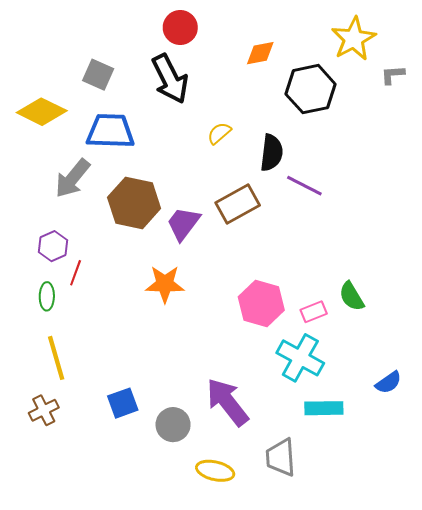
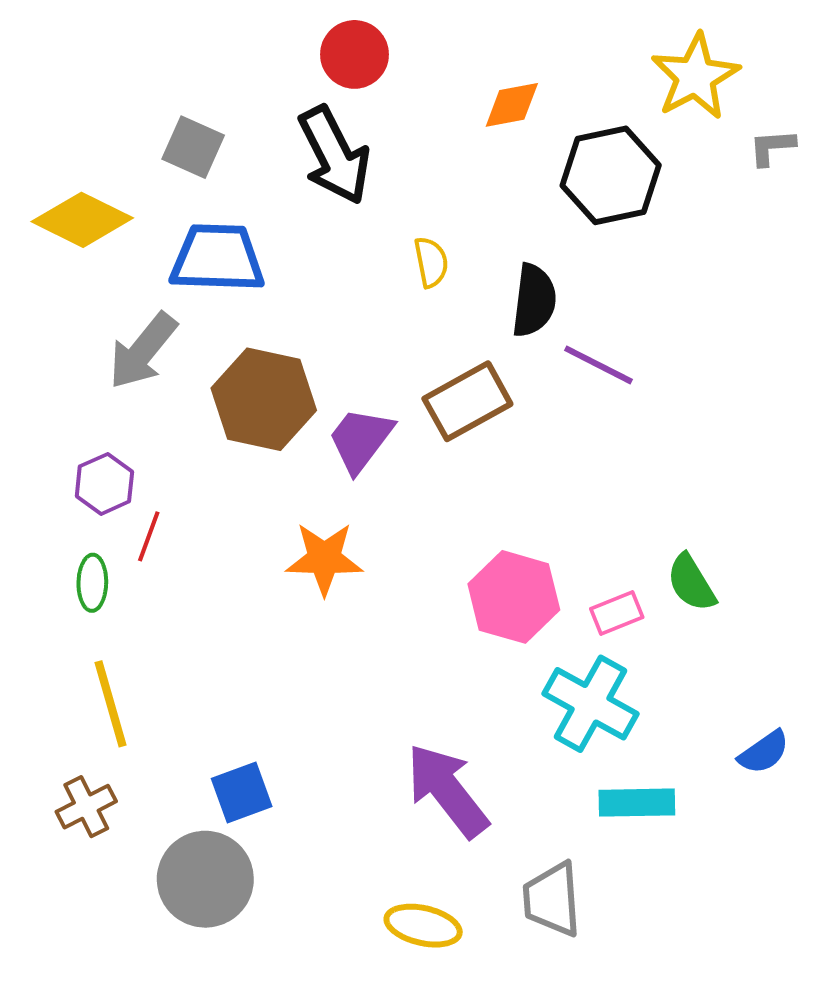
yellow semicircle: (219, 133) -> (431, 262), turned 120
gray circle: (173, 425) -> (205, 879), moved, size x1.4

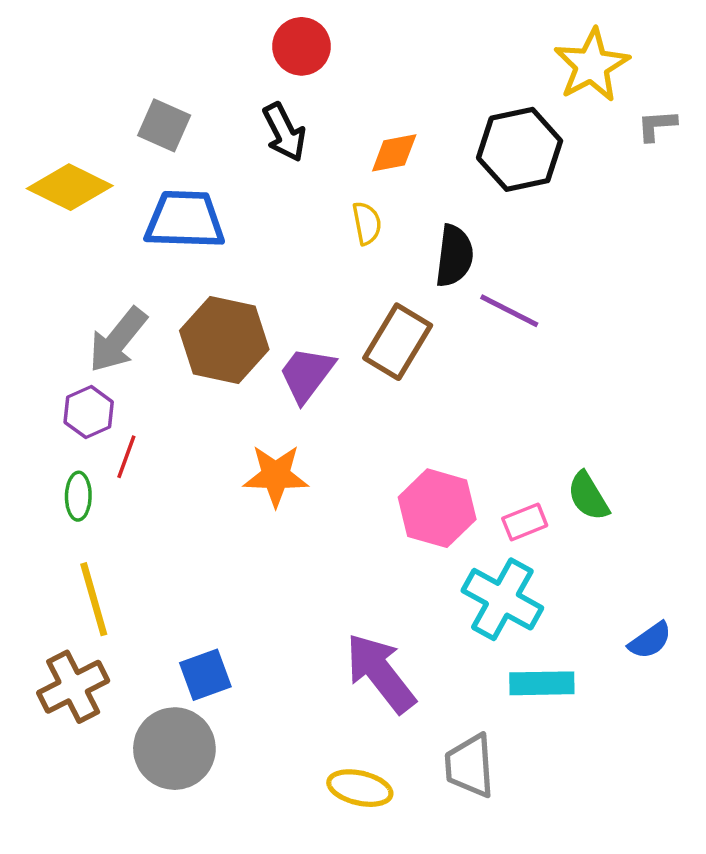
orange diamond: (512, 105) -> (394, 153), moved
black arrow: (334, 155) -> (284, 132), size x0.7
gray arrow: (143, 351) -> (118, 340), moved
brown rectangle: (467, 401) -> (398, 342), turned -30
brown cross: (86, 807) -> (73, 687), size x1.4

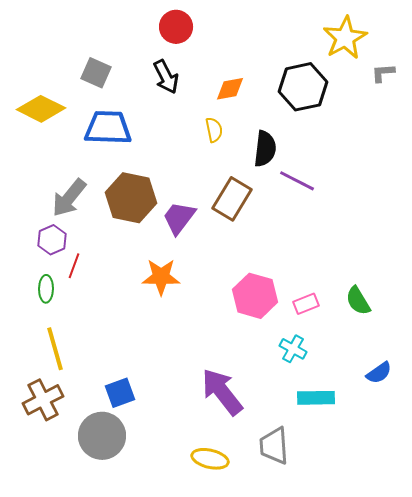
green semicircle: (588, 496) -> (358, 301), moved
cyan cross: (502, 599) -> (293, 349), size x0.6

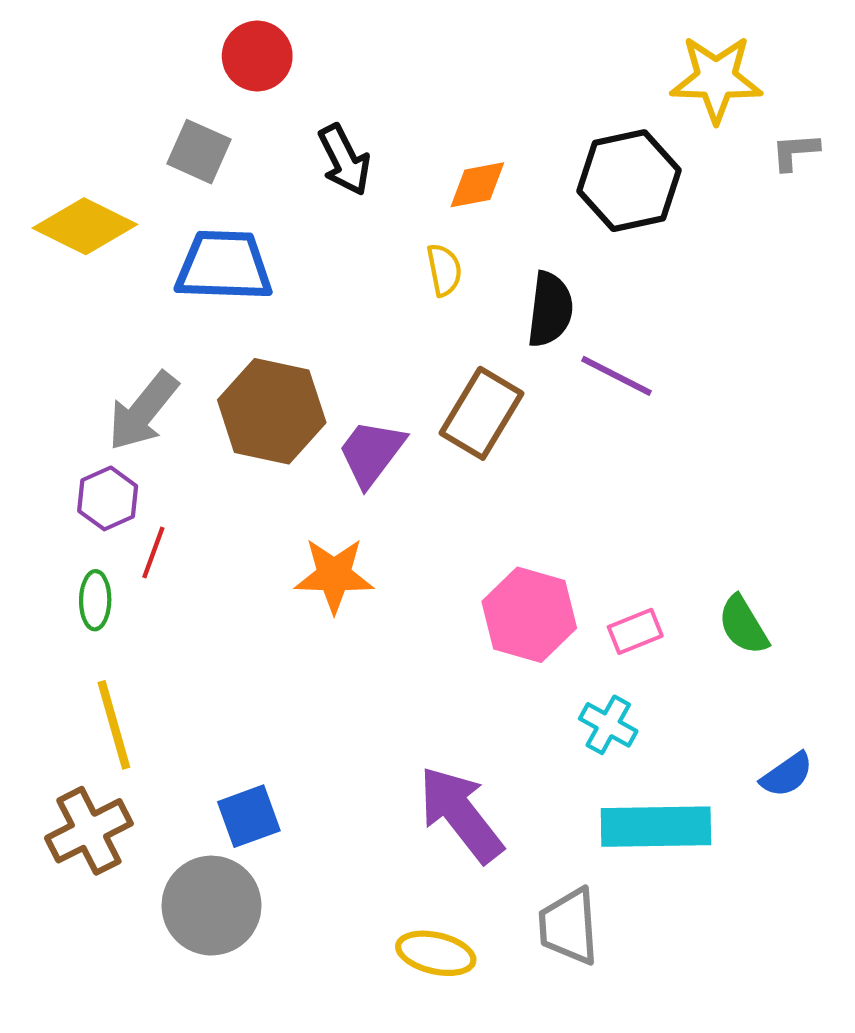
red circle: (176, 27) -> (257, 56), moved
yellow star: (345, 38) -> (716, 79), turned 30
cyan rectangle: (316, 398) -> (656, 827), size x1.4

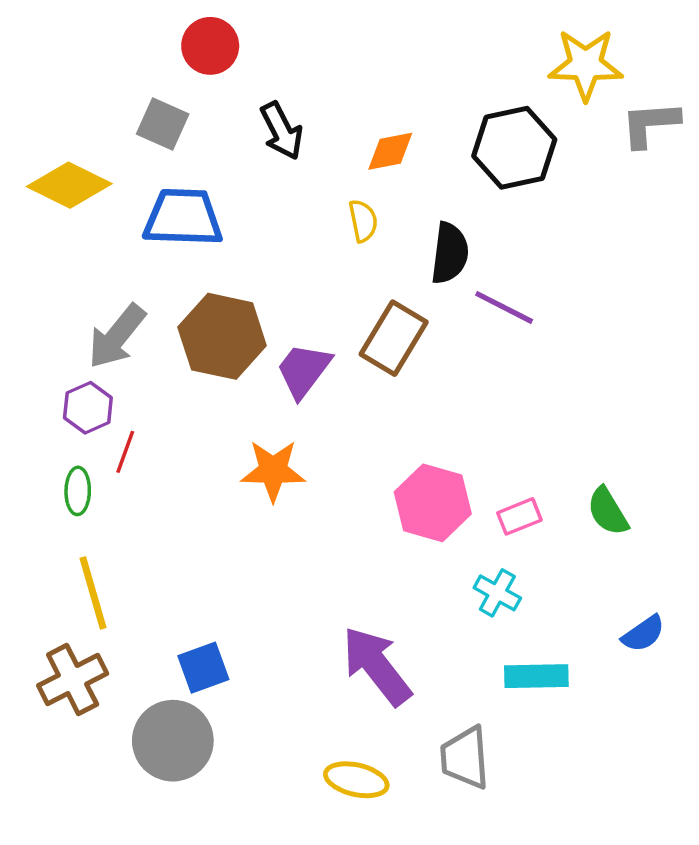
gray L-shape: (795, 152) -> (650, 124), size x1.5
cyan rectangle: (656, 827) -> (536, 676), size x0.7

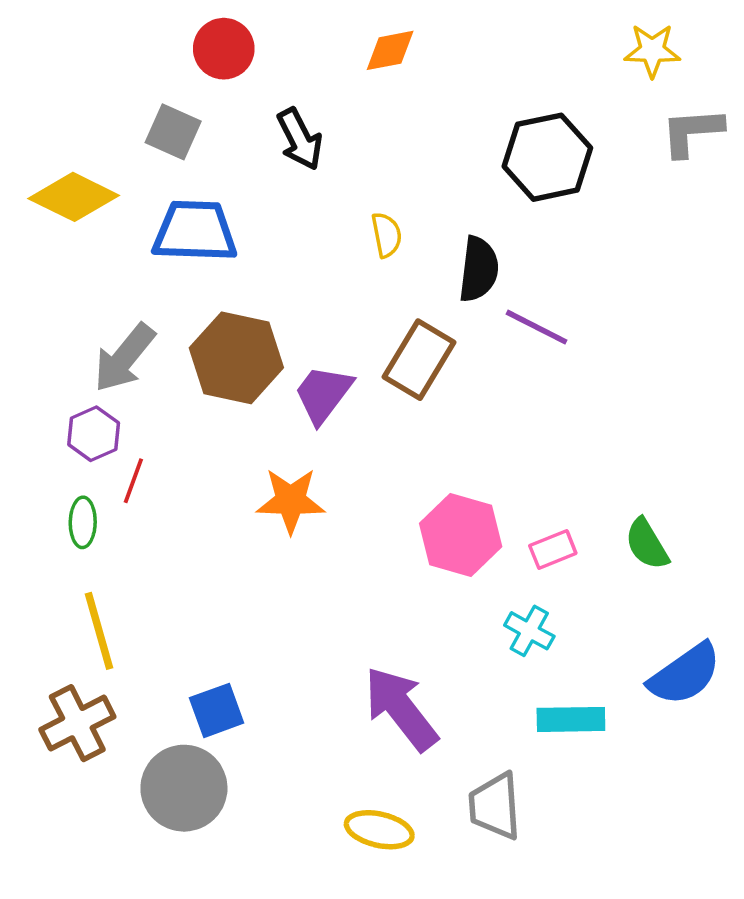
yellow star: (586, 65) -> (652, 50), moved, size x0.7
orange diamond: (390, 151) -> (390, 50), moved
blue semicircle: (643, 634) -> (685, 674), size x1.6

